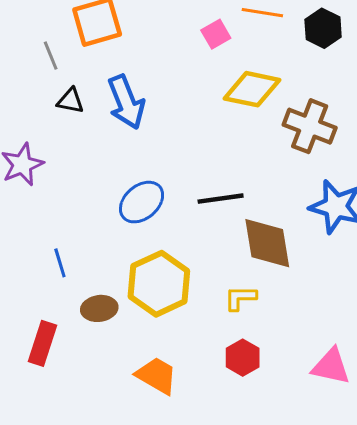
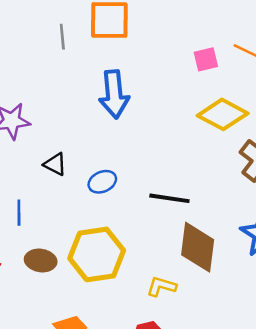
black triangle: (70, 101) -> (55, 164), moved
blue ellipse: (142, 202) -> (102, 182), size x0.7

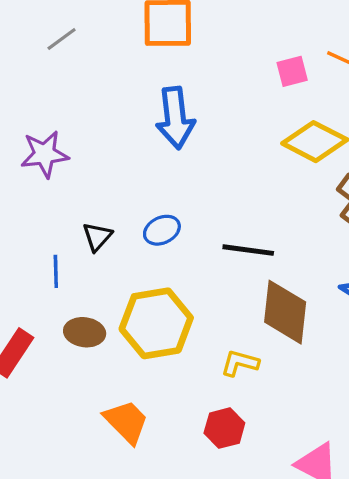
gray line: (62, 37) -> (62, 39), moved, turned 60
black triangle: (55, 164) -> (97, 237), moved, turned 45

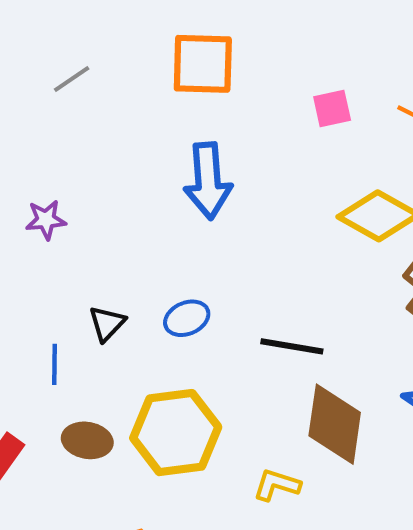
pink square: (292, 71) -> (332, 109), moved
purple star: (45, 154) -> (46, 220), size x0.7

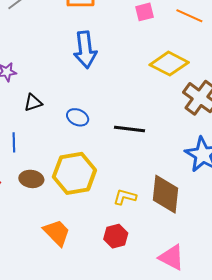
blue ellipse: (187, 318) -> (78, 117), turned 50
black triangle: (107, 323) -> (33, 103), moved, turned 30
brown diamond: (335, 424) -> (166, 194), moved

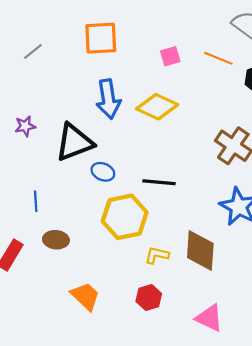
yellow diamond: (169, 64) -> (157, 107), moved
black triangle: (33, 103) -> (74, 142), moved, size x2.0
yellow hexagon: (74, 173) -> (125, 217), moved

